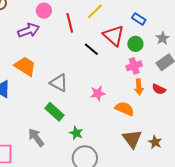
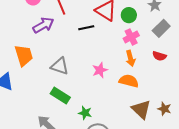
purple arrow: (29, 30) -> (43, 25), moved
black line: (91, 49) -> (86, 28), turned -42
orange trapezoid: (25, 66) -> (24, 55), turned 50
orange arrow: (139, 87) -> (130, 58), moved

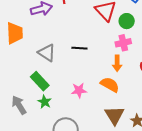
black line: (86, 28) -> (79, 48), moved
pink star: (100, 70) -> (79, 90), moved
green star: (85, 113) -> (45, 102), moved

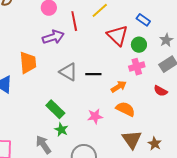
gray triangle: (47, 53) -> (68, 72), moved
orange arrow: (117, 63) -> (119, 87), moved, turned -119
gray arrow: (19, 105) -> (43, 145), moved

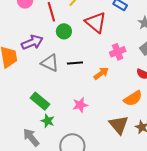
purple arrow: (53, 37) -> (32, 42), moved
green circle: (139, 45) -> (64, 31), moved
orange semicircle: (125, 109) -> (133, 98), moved, turned 126

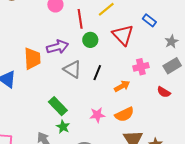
black line: (75, 63) -> (97, 73), turned -70
orange semicircle: (133, 98) -> (124, 114), moved

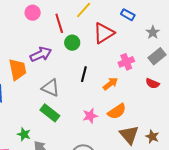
red triangle: (123, 35) -> (104, 33), turned 50
gray triangle: (72, 69) -> (51, 88), moved
green star: (63, 127) -> (24, 134), moved

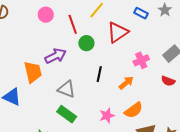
gray star: (153, 32) -> (165, 10), moved

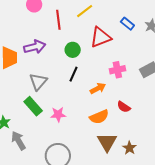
green circle: (86, 43) -> (73, 50), moved
red semicircle: (168, 81) -> (124, 107), moved
gray triangle: (66, 89) -> (38, 82), turned 36
pink star: (107, 116) -> (58, 114), moved

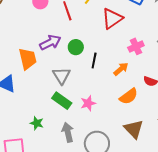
green circle: (73, 50) -> (76, 47), moved
gray arrow: (18, 141) -> (68, 132), moved, turned 30
brown triangle: (107, 142) -> (134, 129), moved

